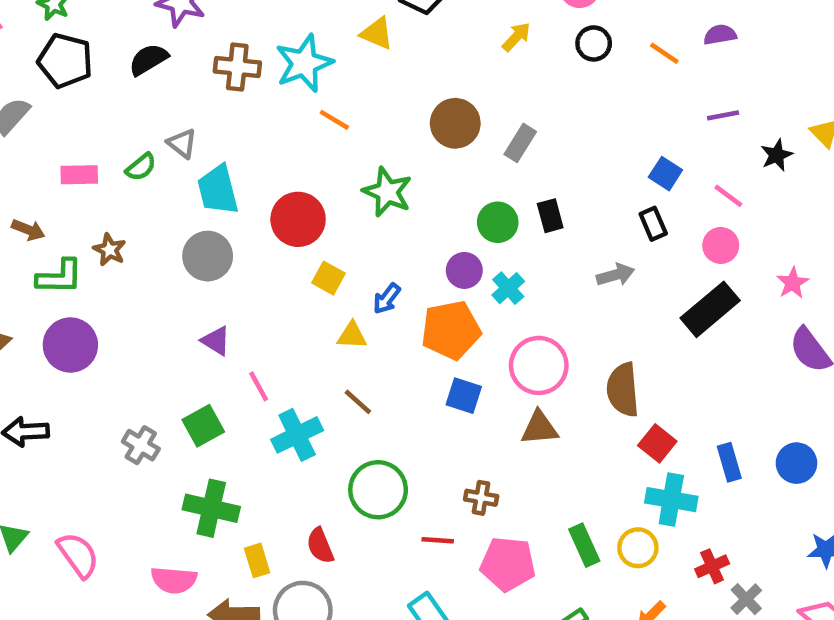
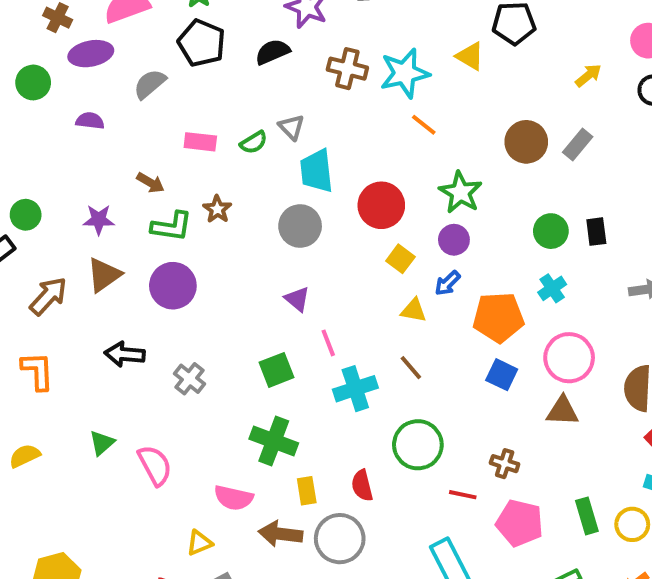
gray rectangle: (520, 143) -> (578, 144), moved
purple circle: (464, 270) -> (454, 240), moved
gray cross: (141, 445) -> (190, 379), moved

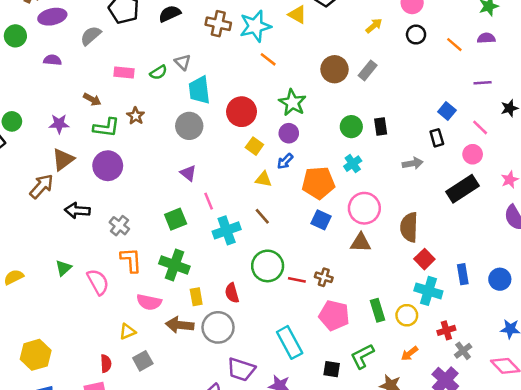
brown arrow: (48, 296) -> (41, 186), moved
orange L-shape: (38, 371) -> (131, 260), moved
red line: (463, 495) -> (297, 280), moved

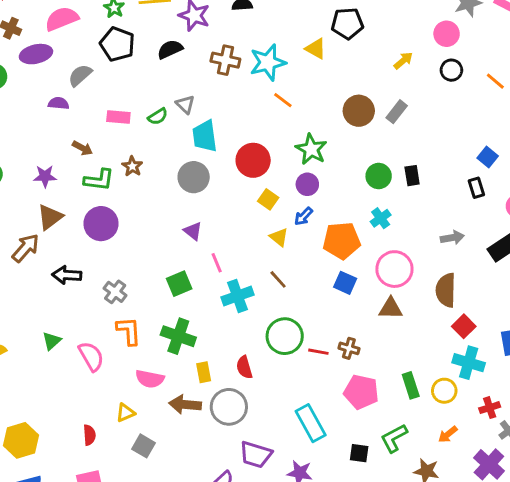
purple semicircle: (52, 60) -> (59, 103), moved
gray arrow: (413, 163) -> (452, 238), moved
yellow triangle: (263, 179) -> (279, 237), turned 30
gray square: (143, 361) -> (143, 446), turned -30
red semicircle: (106, 364) -> (89, 435), moved

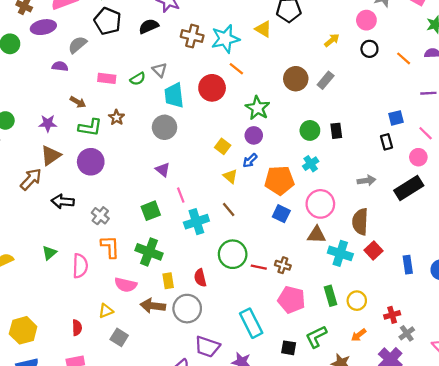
blue square: (488, 157) -> (396, 118), turned 35
red circle: (253, 160) -> (212, 88), moved
pink semicircle: (91, 356) -> (80, 266), turned 30
cyan cross: (469, 363) -> (340, 253), moved

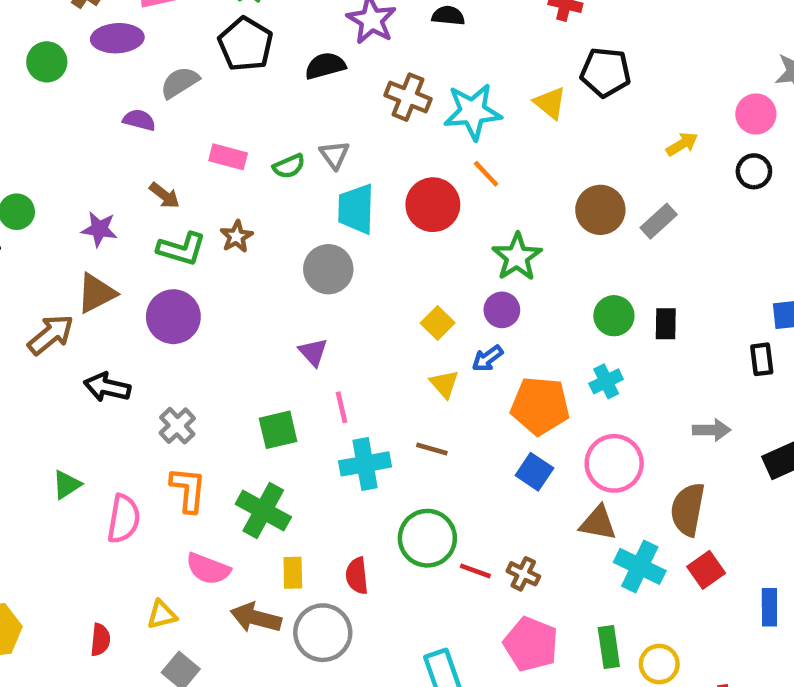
brown line: (229, 209) -> (432, 449), turned -42

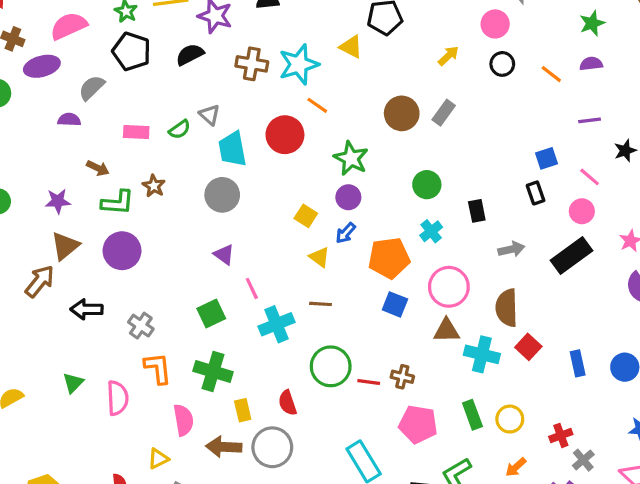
black rectangle: (666, 324) -> (477, 211), moved
pink semicircle: (208, 569) -> (183, 420), turned -108

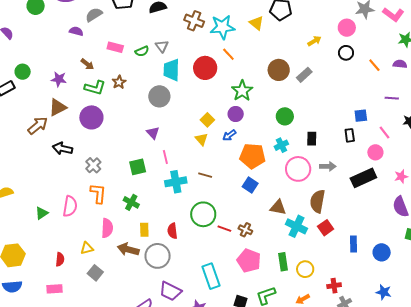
yellow triangle: (319, 257) -> (201, 139), moved
pink circle: (449, 287) -> (298, 169), moved
green cross: (213, 372) -> (131, 202), size x0.7
green triangle: (73, 383) -> (42, 213), moved

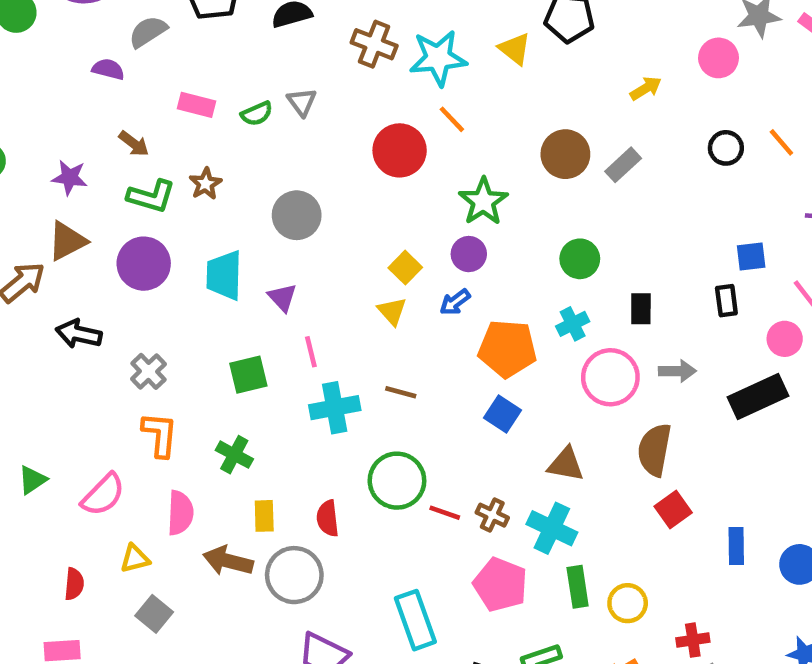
black circle: (346, 53) -> (726, 148), moved
cyan trapezoid: (171, 70) -> (224, 275), moved
pink semicircle: (70, 206) -> (103, 495), moved, turned 35
cyan cross: (296, 226) -> (552, 528), moved

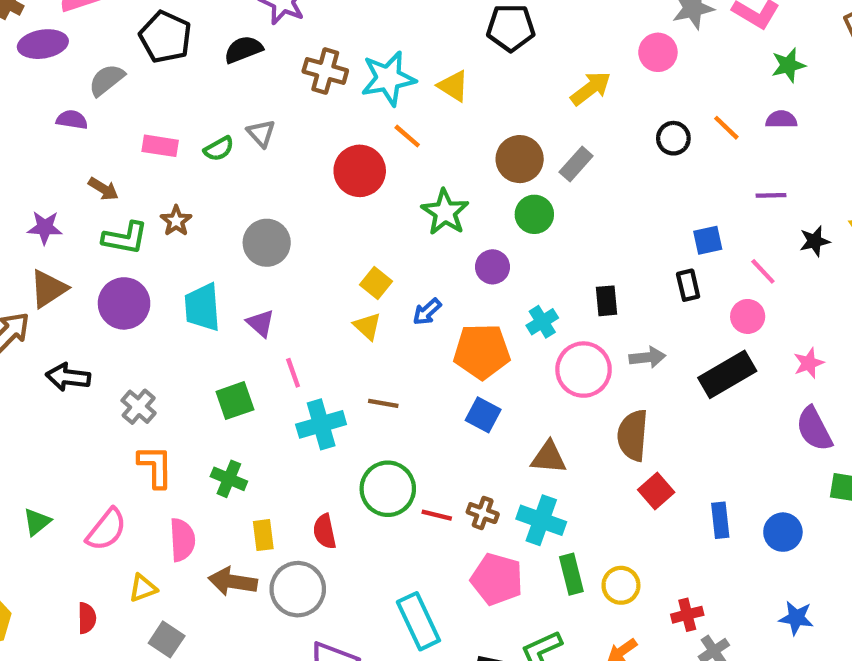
yellow triangle: (515, 49) -> (453, 86), moved
yellow arrow: (646, 88) -> (591, 88), size x1.4
purple circle: (469, 254) -> (492, 267), moved
green circle: (580, 259) -> (534, 214), moved

